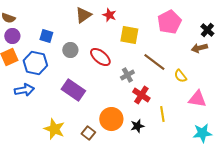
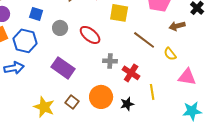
brown arrow: (199, 48) -> (177, 26), moved
gray cross: (127, 75) -> (110, 61), moved, turned 32
brown square: (88, 133) -> (72, 102), moved

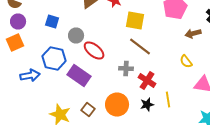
red ellipse: (90, 35) -> (94, 50), moved
brown line: (144, 40) -> (140, 46), moved
blue hexagon: (25, 41) -> (54, 58), moved
black star: (127, 104) -> (147, 104), moved

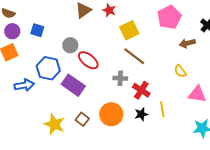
yellow square: (135, 20) -> (129, 30), turned -36
blue square: (52, 22) -> (37, 30), moved

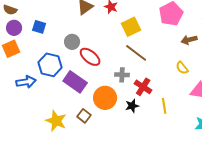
orange circle: (111, 114) -> (105, 98), moved
black star: (141, 114) -> (132, 106), moved

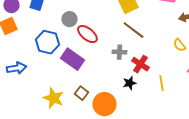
blue arrow: (26, 82) -> (16, 68), moved
orange circle: (105, 98) -> (104, 104), moved

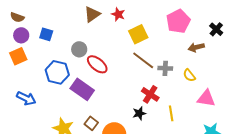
gray cross: (119, 52) -> (165, 68), moved
blue arrow: (16, 68) -> (26, 98), turned 36

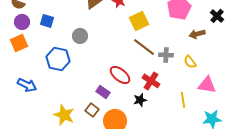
red ellipse: (97, 64) -> (120, 75), moved
purple rectangle: (82, 89) -> (103, 92), moved, size x0.6
yellow line: (171, 113) -> (183, 100), moved

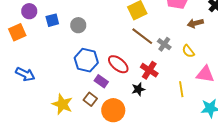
blue square: (47, 21) -> (52, 20), moved, turned -32
purple circle: (22, 22) -> (29, 11), moved
gray cross: (166, 55) -> (164, 44), turned 32
blue hexagon: (58, 59) -> (86, 60), moved

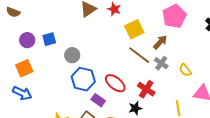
purple circle: (29, 11) -> (27, 40), moved
brown arrow: (195, 23) -> (160, 42), moved, turned 147
gray circle: (78, 25) -> (72, 55), moved
orange square: (17, 32) -> (24, 68), moved

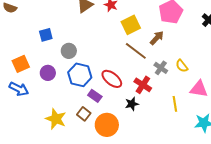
purple circle: (27, 40) -> (48, 73), moved
gray cross: (161, 63) -> (161, 68), moved

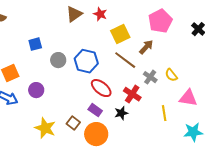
purple circle: (48, 73) -> (36, 90), moved
blue hexagon: (80, 75) -> (86, 61), moved
purple rectangle: (95, 96) -> (95, 110), moved

